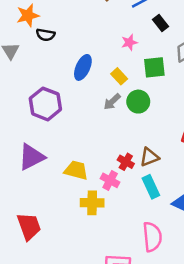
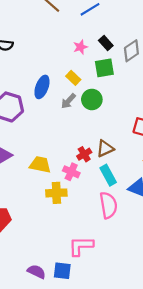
black rectangle: (161, 23) -> (106, 43), moved
blue ellipse: (83, 67) -> (42, 87), moved
red cross: (126, 162) -> (84, 154), turned 32
pink semicircle: (152, 237) -> (108, 205), moved

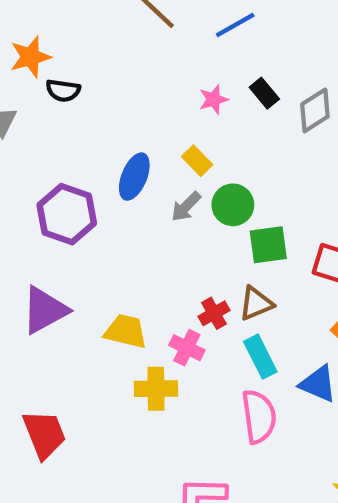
green square: (104, 68) -> (268, 245), moved

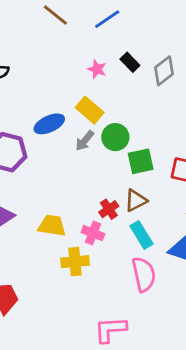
pink star: (214, 99) -> (97, 69), turned -30
yellow rectangle: (197, 161) -> (90, 110), size x1.4
blue ellipse: (134, 177) -> (49, 124), turned 48

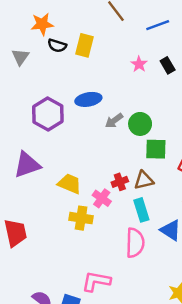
yellow rectangle: (90, 110) -> (85, 45), moved, turned 50

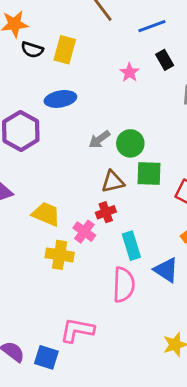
black rectangle: (168, 65) -> (165, 60), moved
blue ellipse: (88, 99) -> (60, 99), moved
brown triangle: (144, 180) -> (113, 182), moved

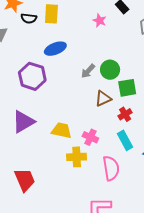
red cross: (106, 212) -> (125, 114), moved
pink semicircle: (124, 285) -> (111, 168), moved

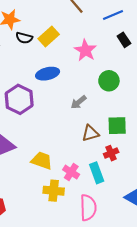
yellow rectangle: (51, 14) -> (49, 36), turned 36
pink star: (99, 21) -> (85, 50), moved, size x1.5
green circle: (110, 70) -> (109, 81), moved
cyan rectangle: (125, 140) -> (97, 173), moved

